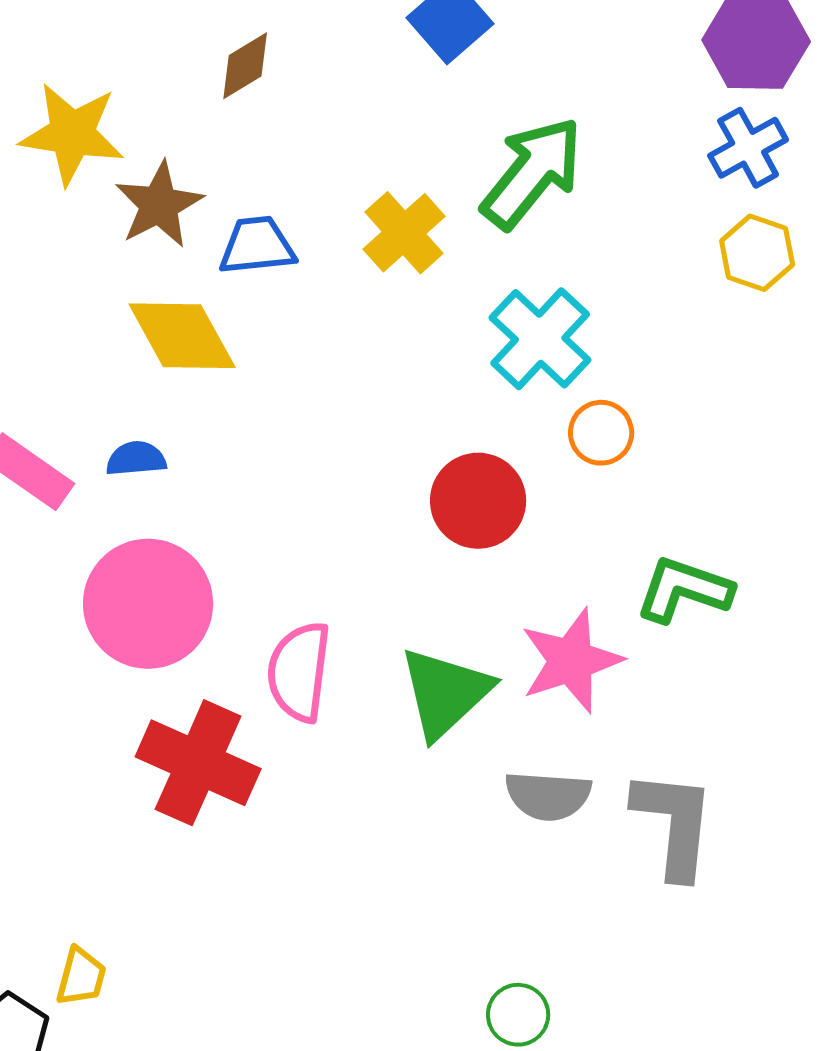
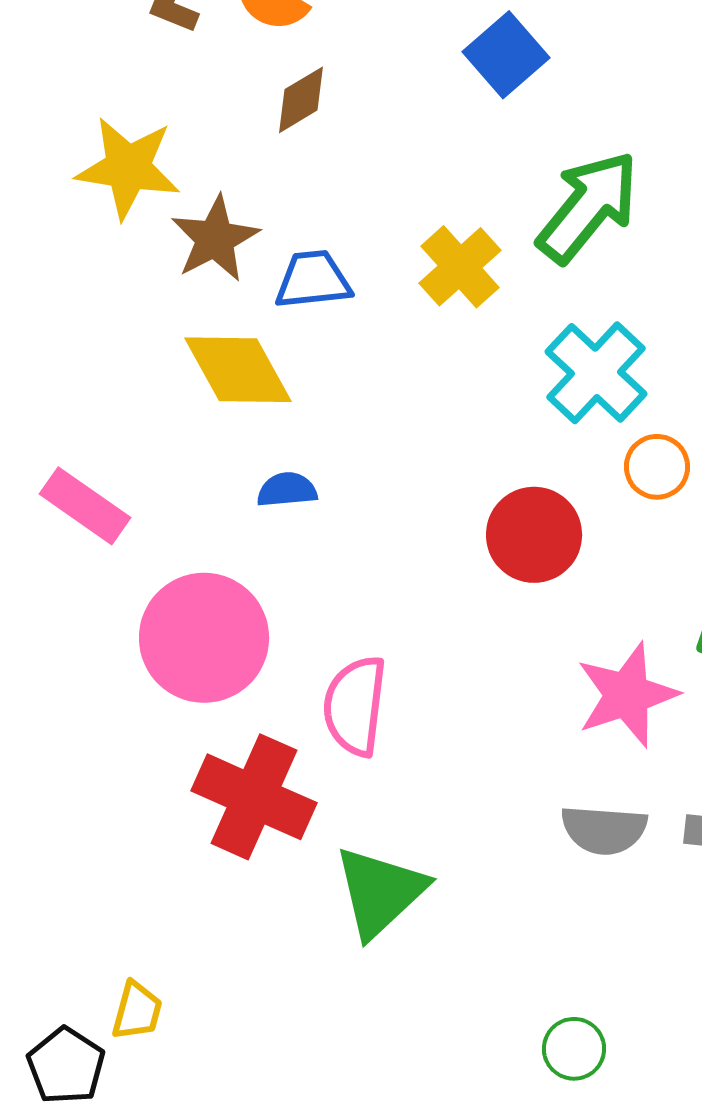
blue semicircle: (136, 459) -> (287, 490), moved
green triangle: (445, 693) -> (380, 892), moved

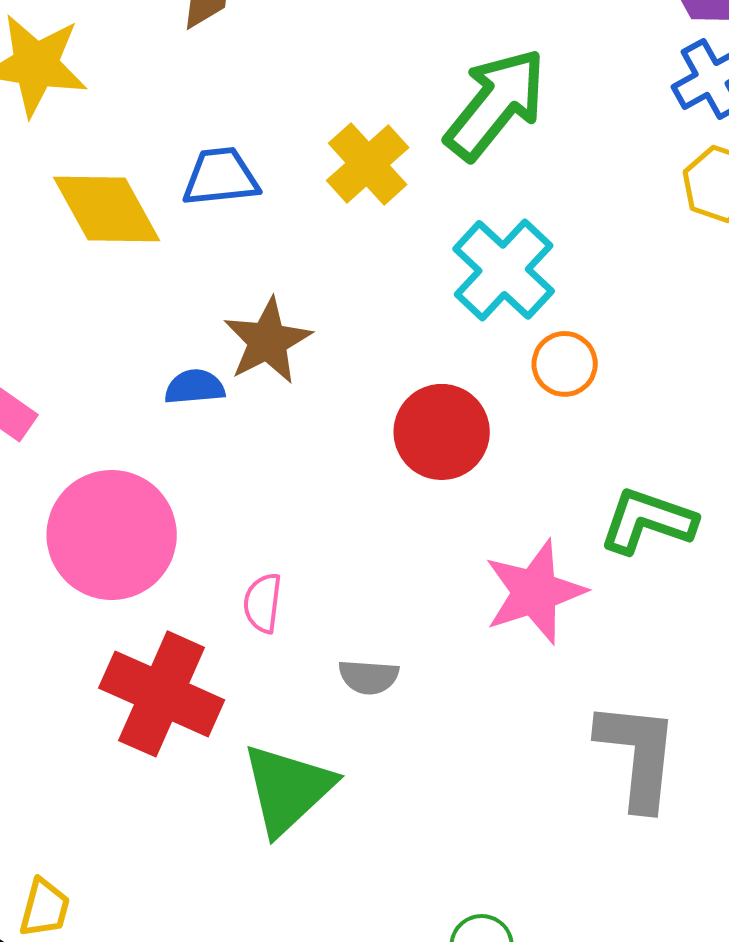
brown star: (215, 239) -> (268, 341), moved
yellow diamond: (238, 370) -> (107, 209), moved
pink semicircle: (355, 706) -> (263, 603), size x0.6
gray semicircle: (604, 830) -> (369, 677), moved, size x0.7

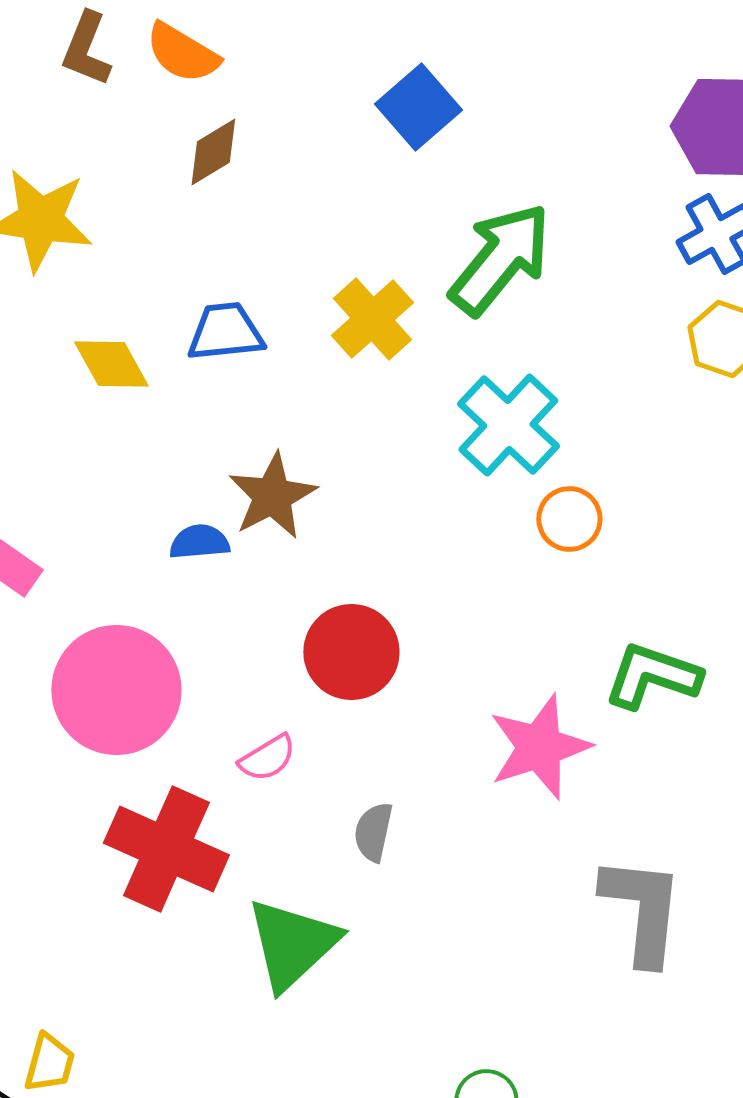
yellow diamond: (107, 209) -> (111, 364), size x0.7
red circle: (442, 432) -> (351, 652), moved
pink semicircle: (263, 603) -> (267, 758), turned -128
gray semicircle: (369, 677) -> (373, 832), turned 98

